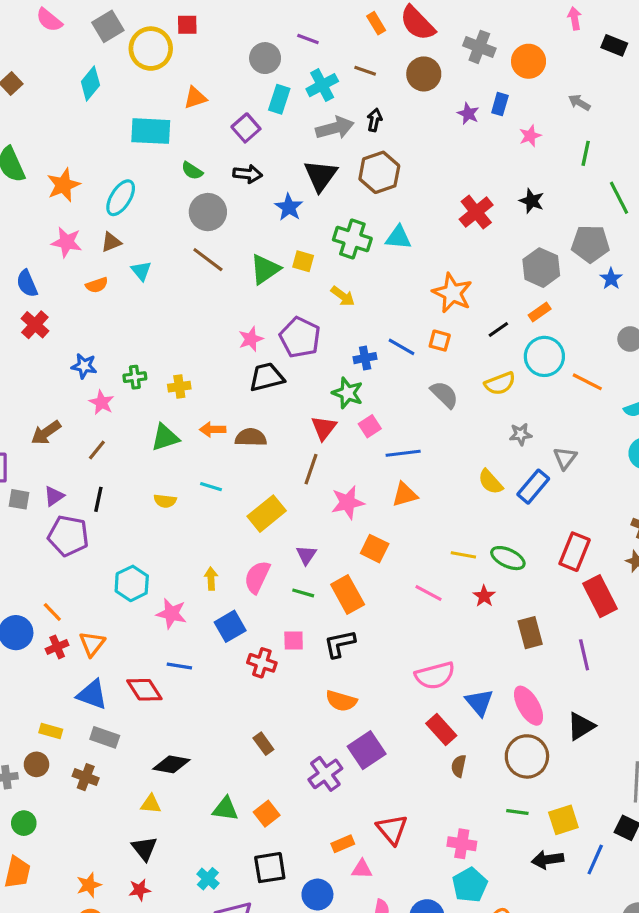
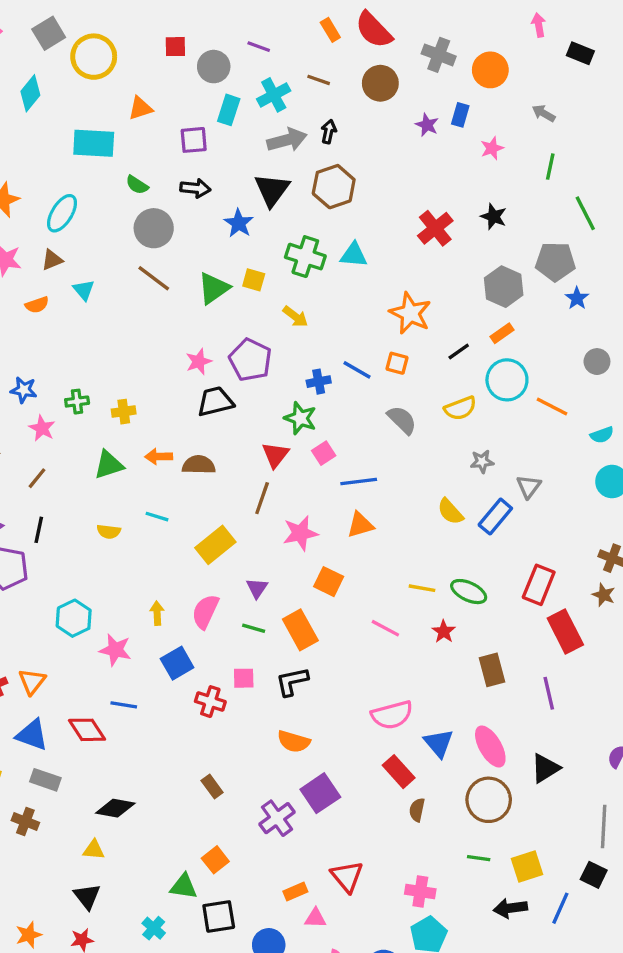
red square: (187, 25) -> (175, 47), moved
purple square: (246, 128) -> (194, 140), turned 36
green triangle: (225, 809) -> (184, 886), moved

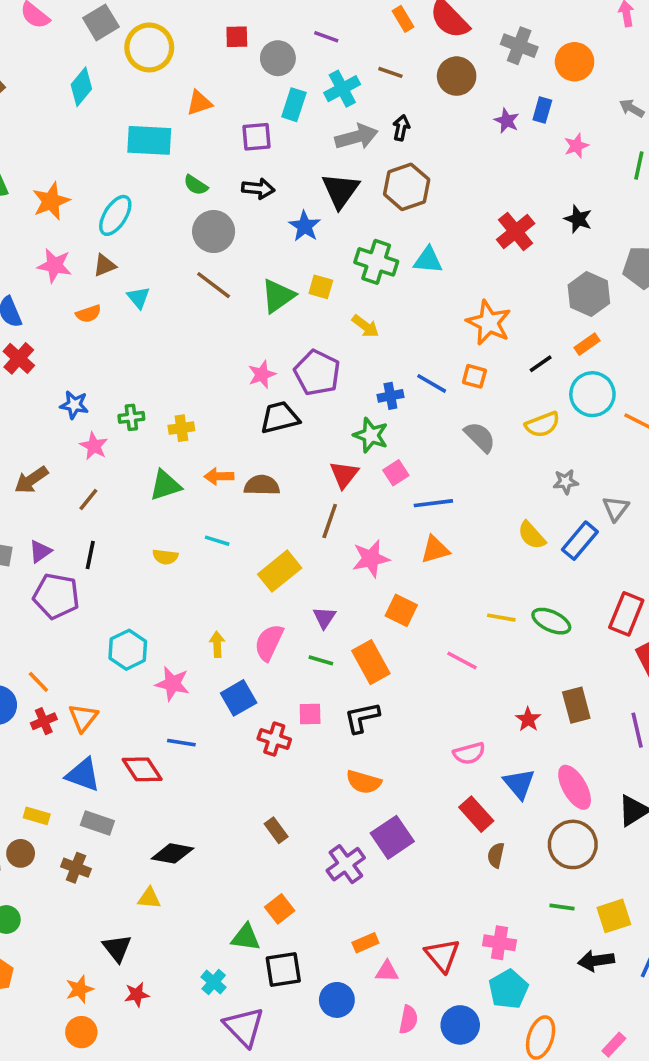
red star: (444, 632) -> (528, 719), moved
pink semicircle: (392, 715) -> (469, 753), size x0.7
red triangle: (347, 876) -> (442, 955), moved
black triangle: (87, 896) -> (117, 948), moved

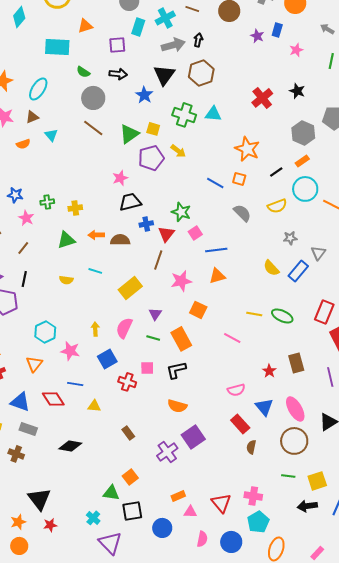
purple pentagon: (317, 373) -> (151, 158), moved, turned 30
blue cross: (390, 396) -> (146, 224), moved
orange triangle: (83, 718) -> (34, 364), moved
yellow triangle: (149, 898) -> (94, 406), moved
black triangle: (117, 948) -> (39, 499), size x1.4

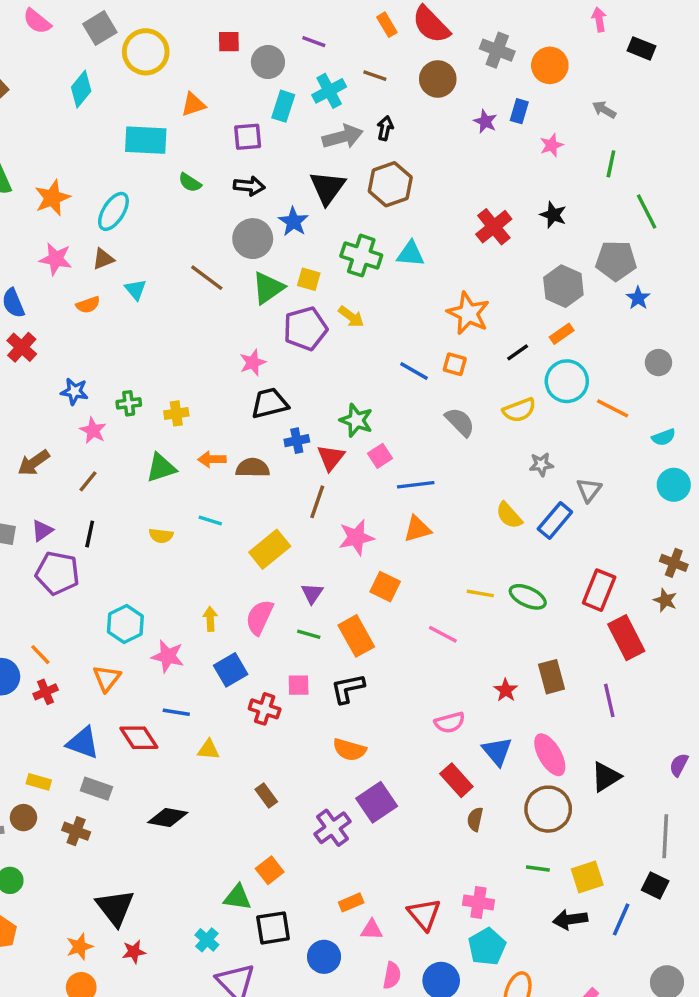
gray circle: (93, 98) -> (253, 239), moved

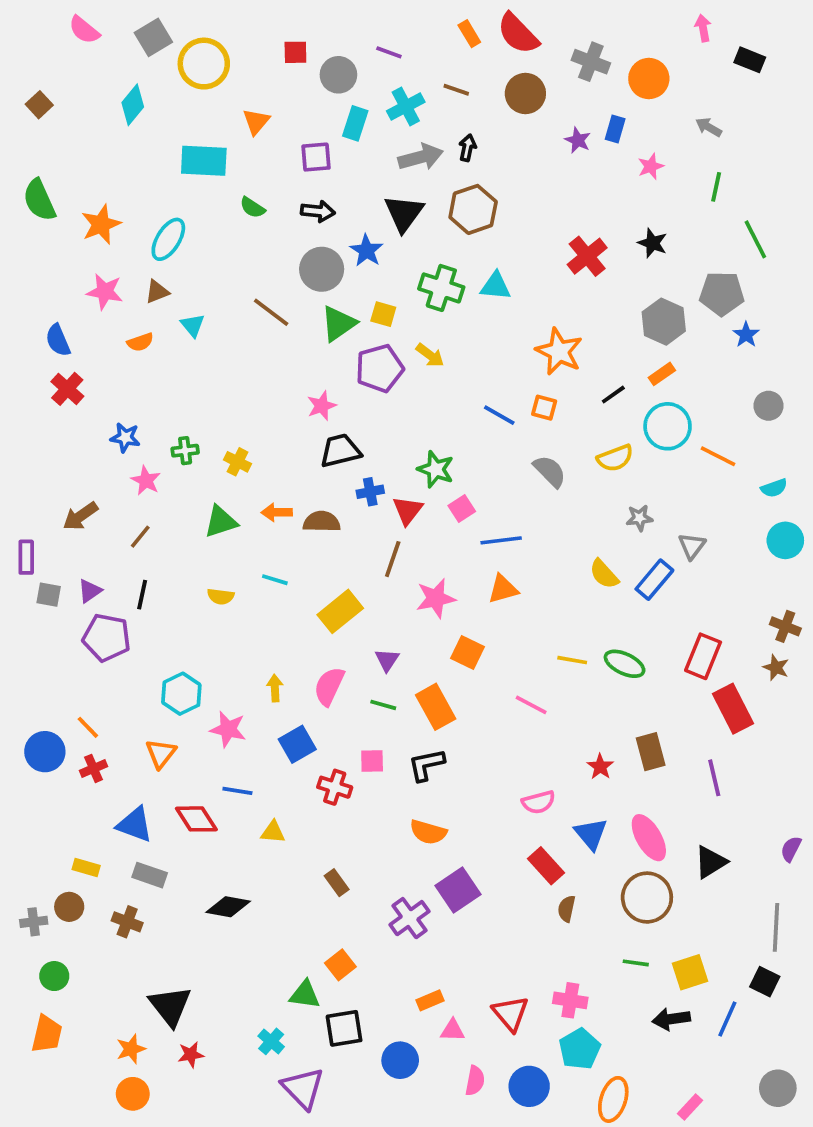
orange triangle: (193, 104) -> (256, 122), turned -32
yellow cross: (176, 413) -> (237, 462), turned 35

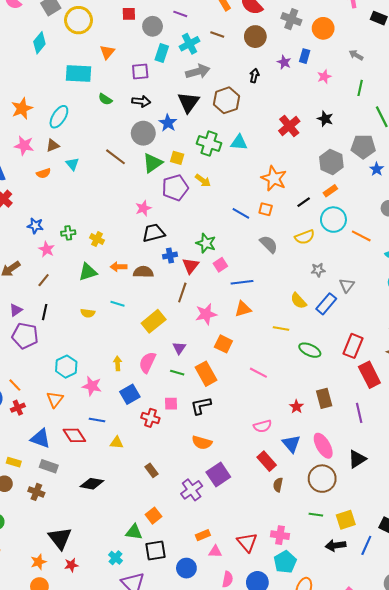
black arrow: (467, 148) -> (254, 76), moved
yellow line: (572, 660) -> (281, 329), moved

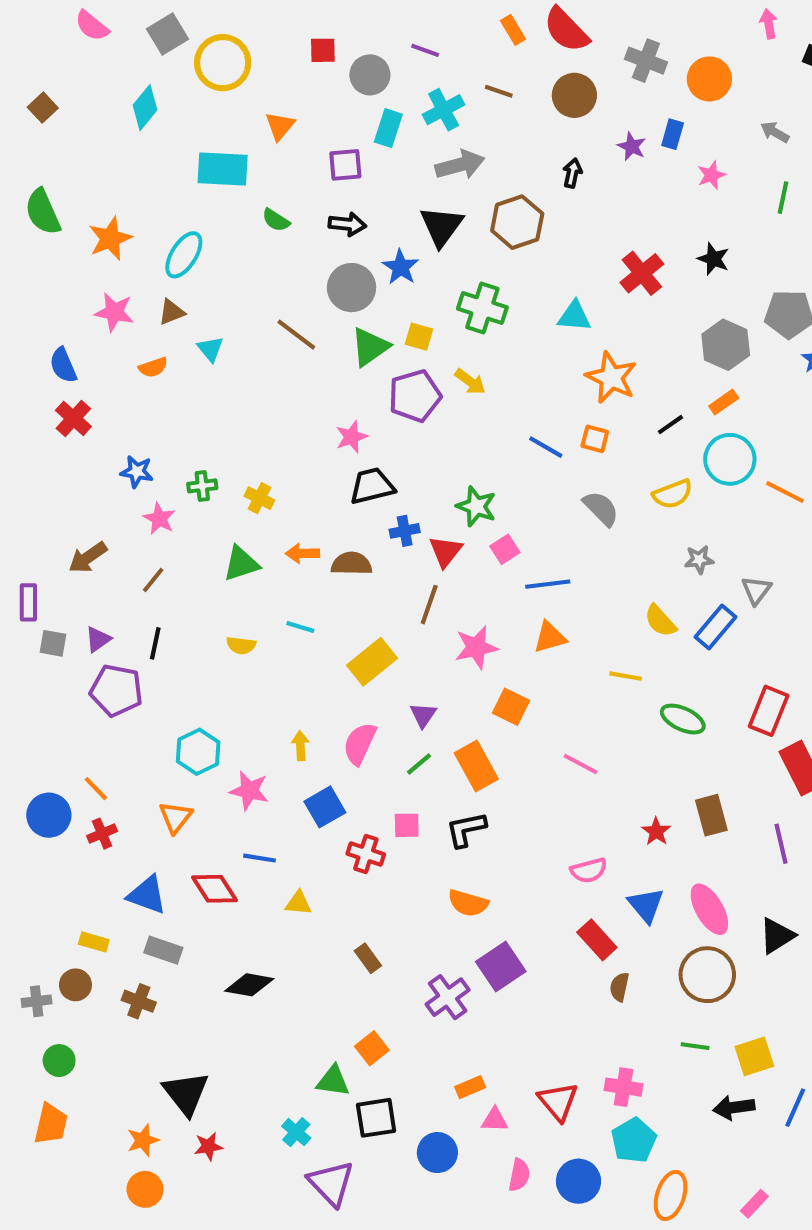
cyan triangle: (239, 142) -> (574, 316), moved
green line: (177, 373) -> (419, 764), turned -56

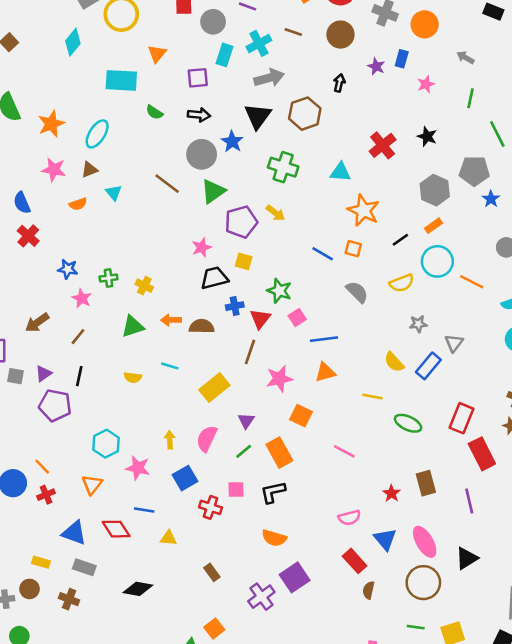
yellow square: (419, 337) -> (244, 261), moved

